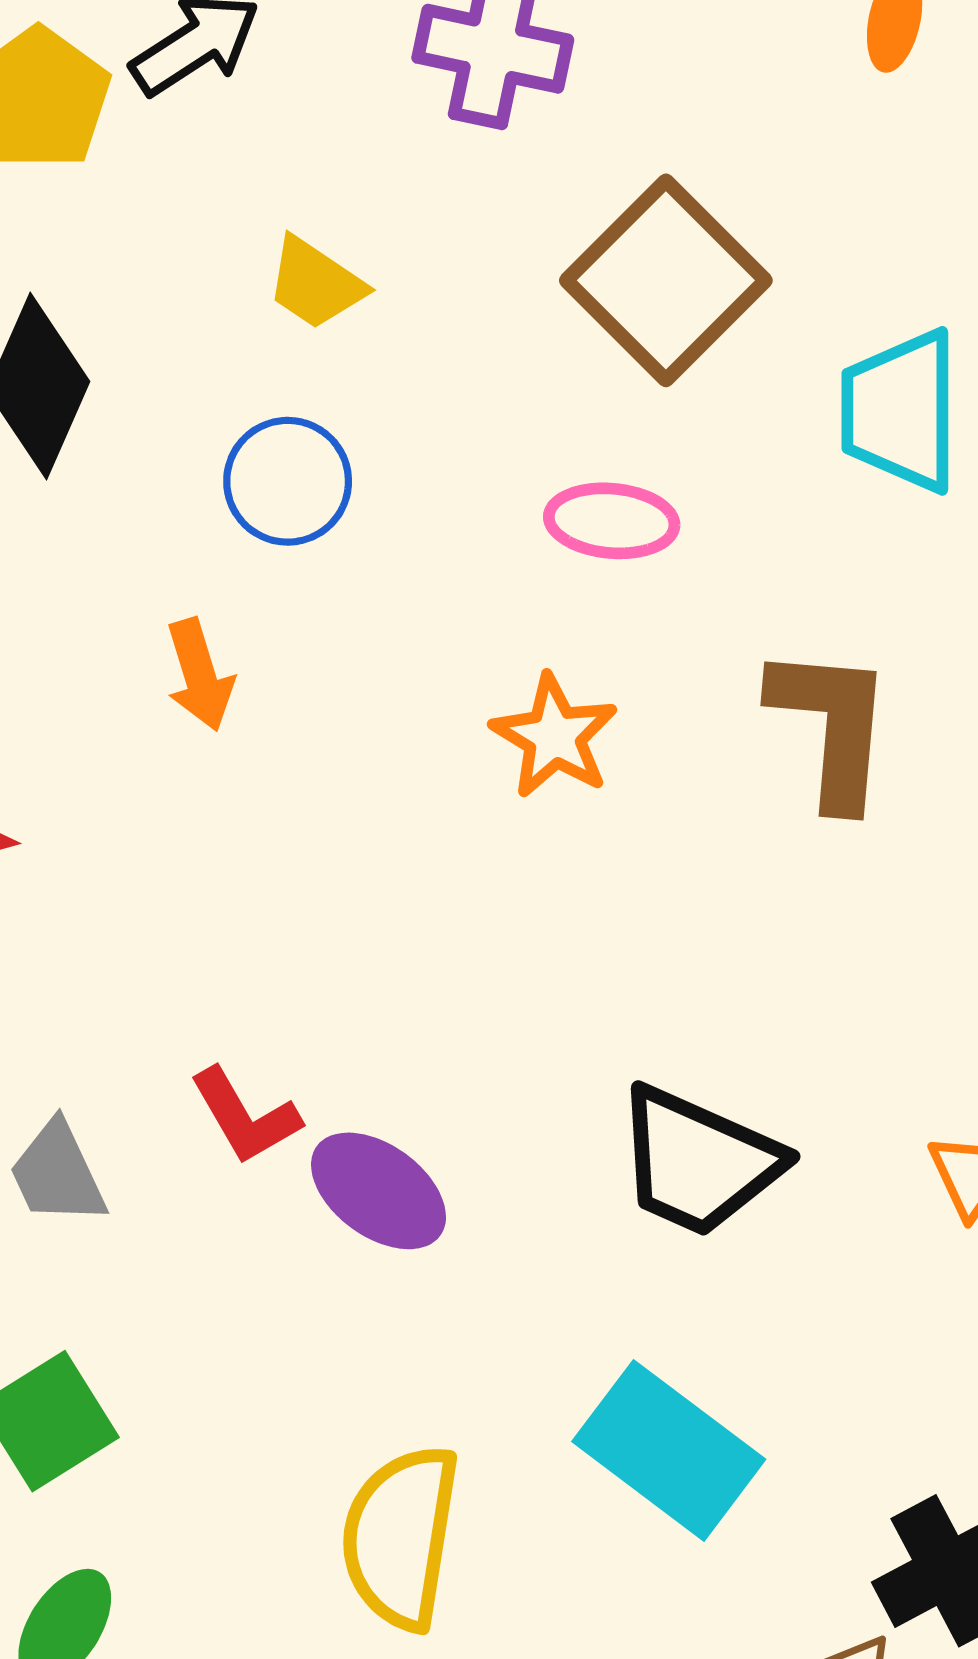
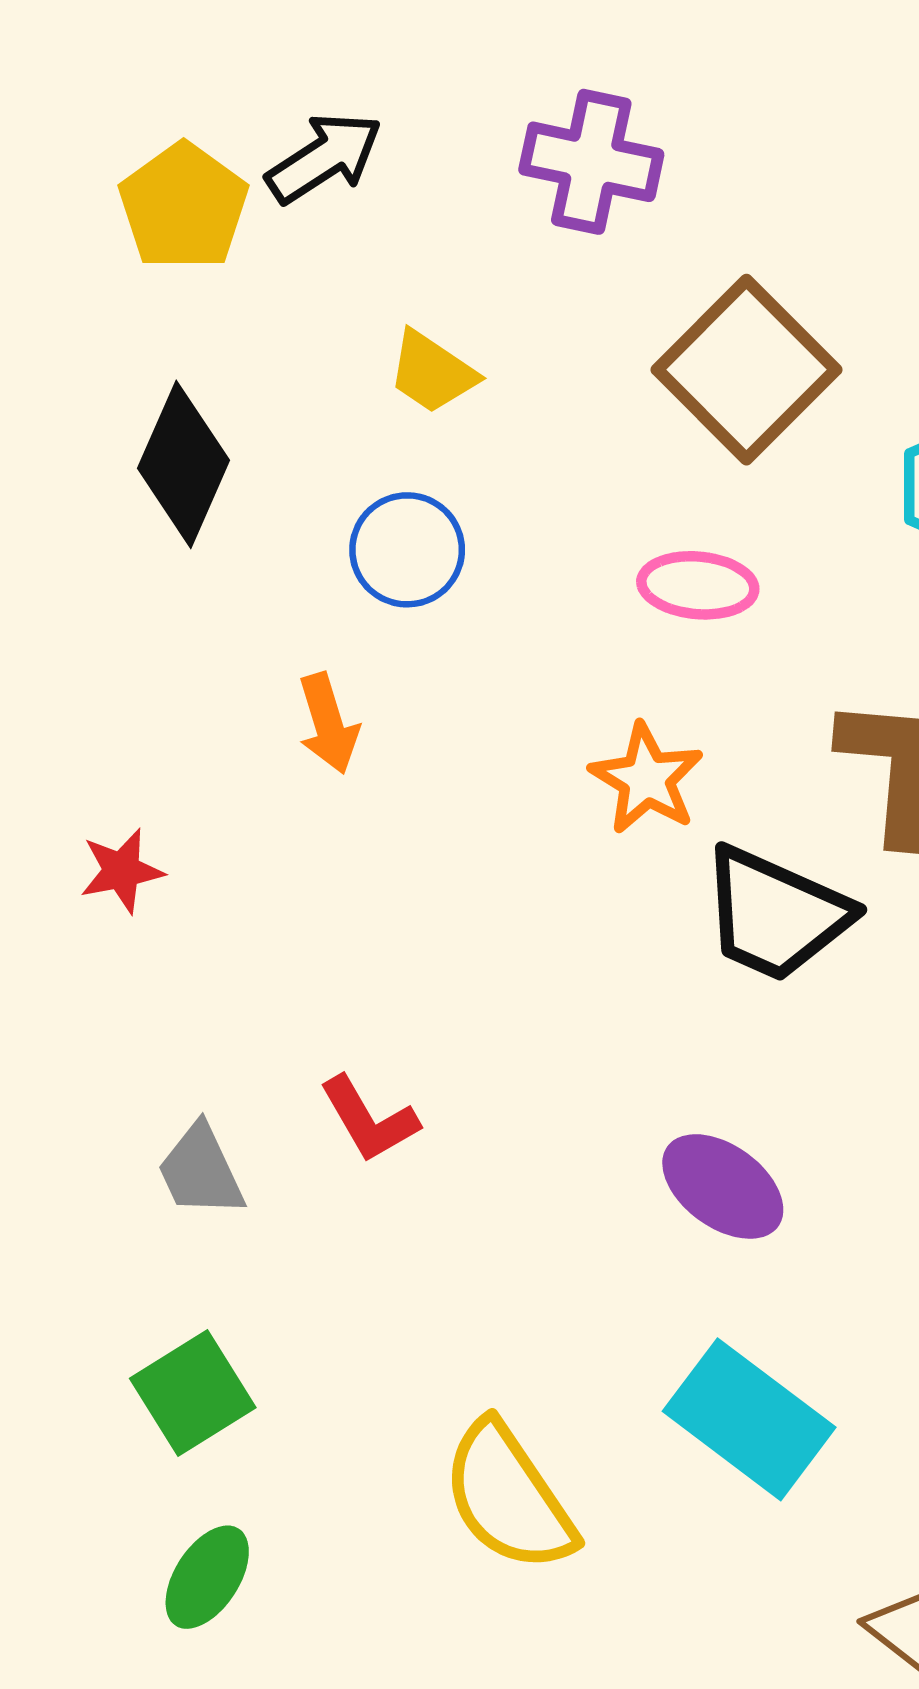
black trapezoid: (698, 1162) -> (775, 914), moved
purple ellipse: (379, 1191) -> (723, 1186), moved
yellow semicircle: (401, 1537) -> (508, 1497), turned -43

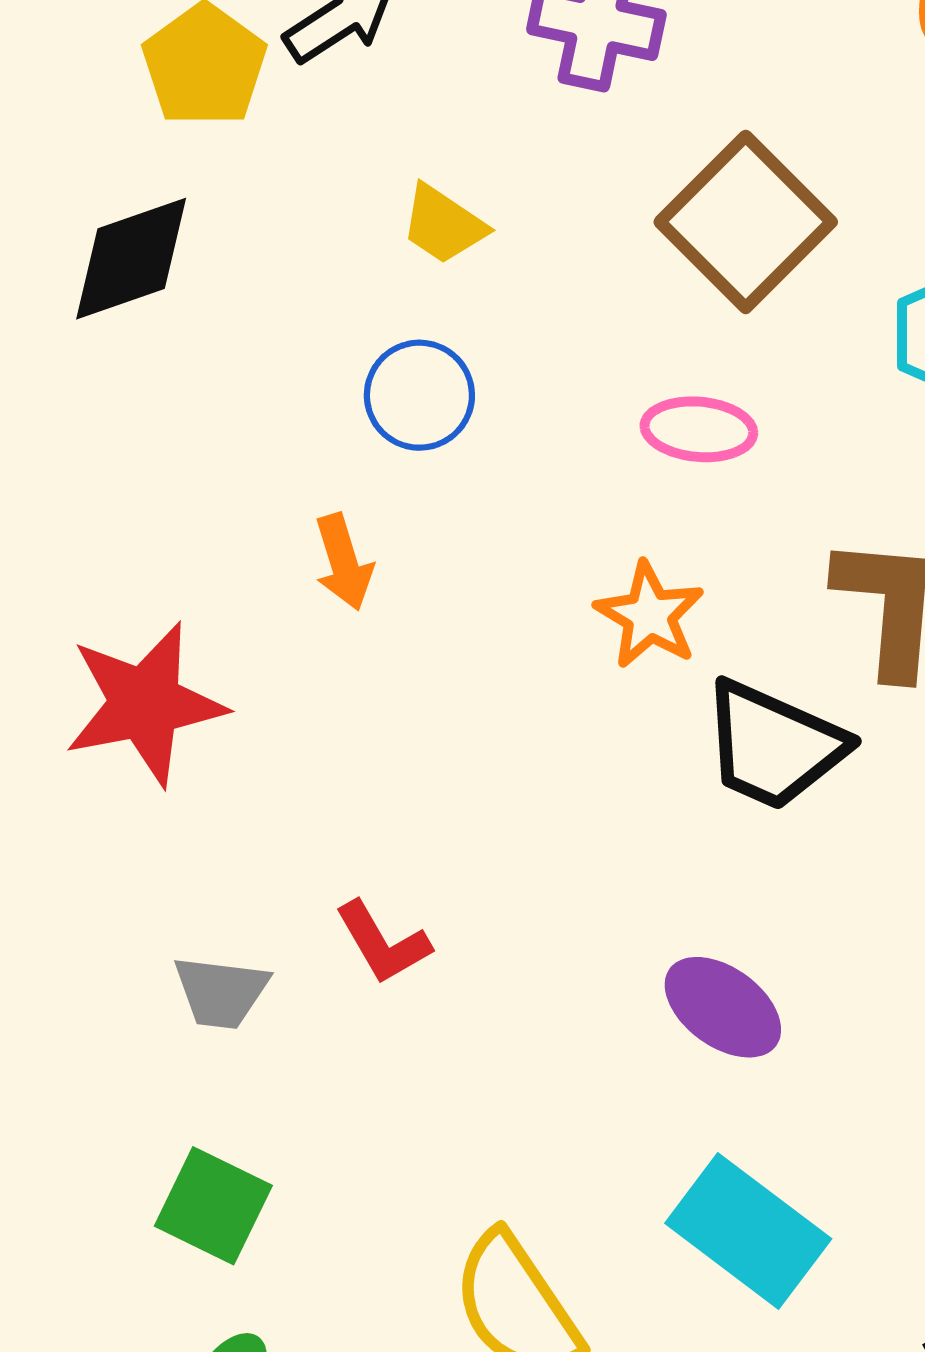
black diamond: (184, 464) -> (131, 259), moved, turned 47
red star: (122, 871) -> (145, 704), size x2.0
gray trapezoid: (201, 1171) -> (221, 992), turned -58
green square: (193, 1393) -> (213, 1206), turned -32

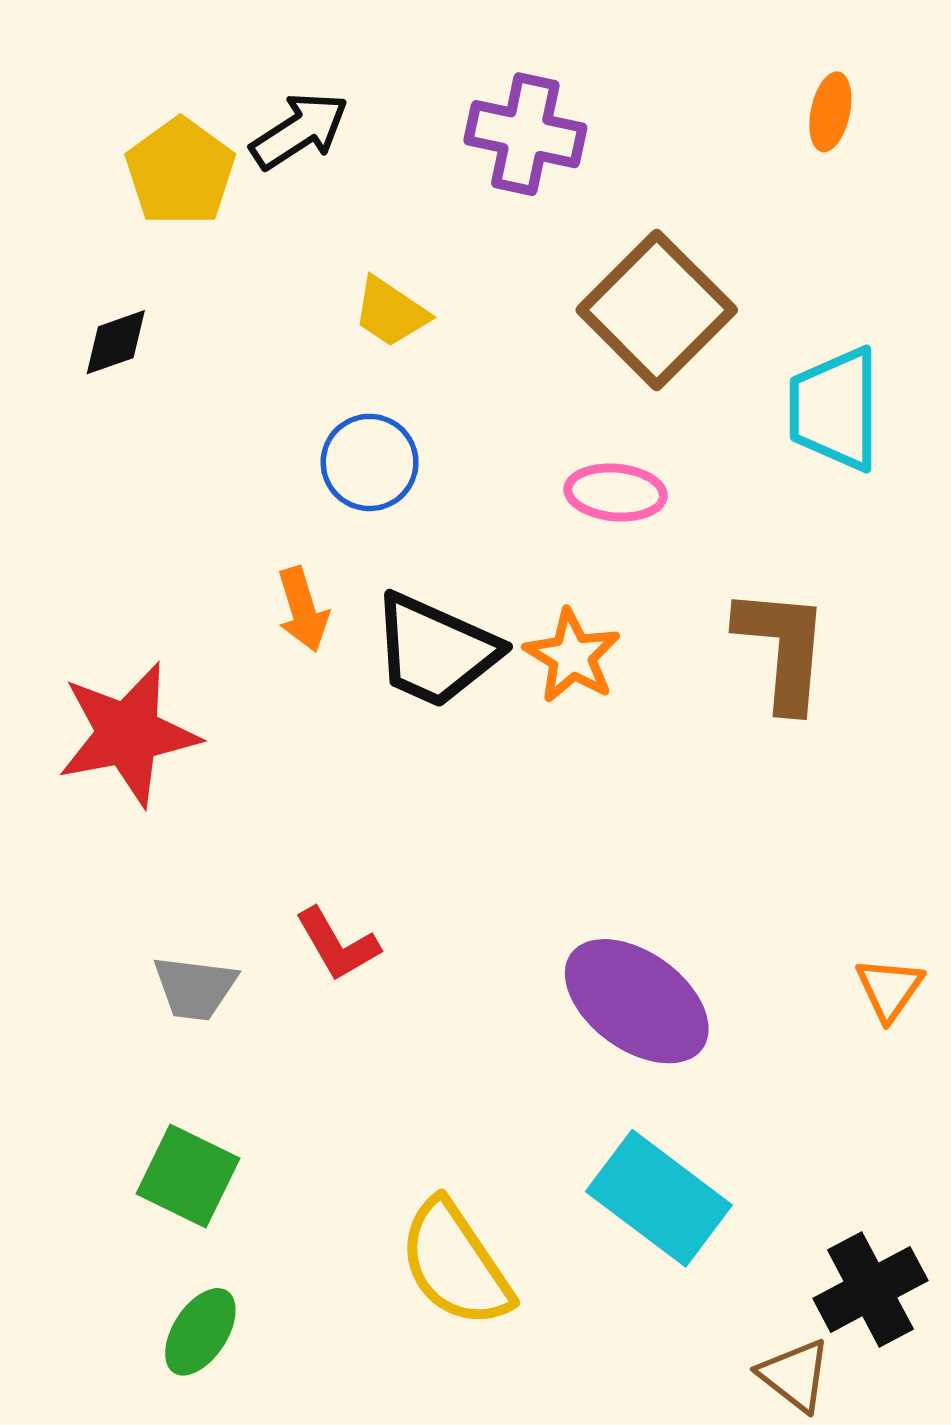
black diamond: (131, 259) -> (116, 342), size x0.6
black trapezoid: (773, 745) -> (435, 651), moved
purple ellipse: (723, 1007) -> (637, 1001), size x1.4

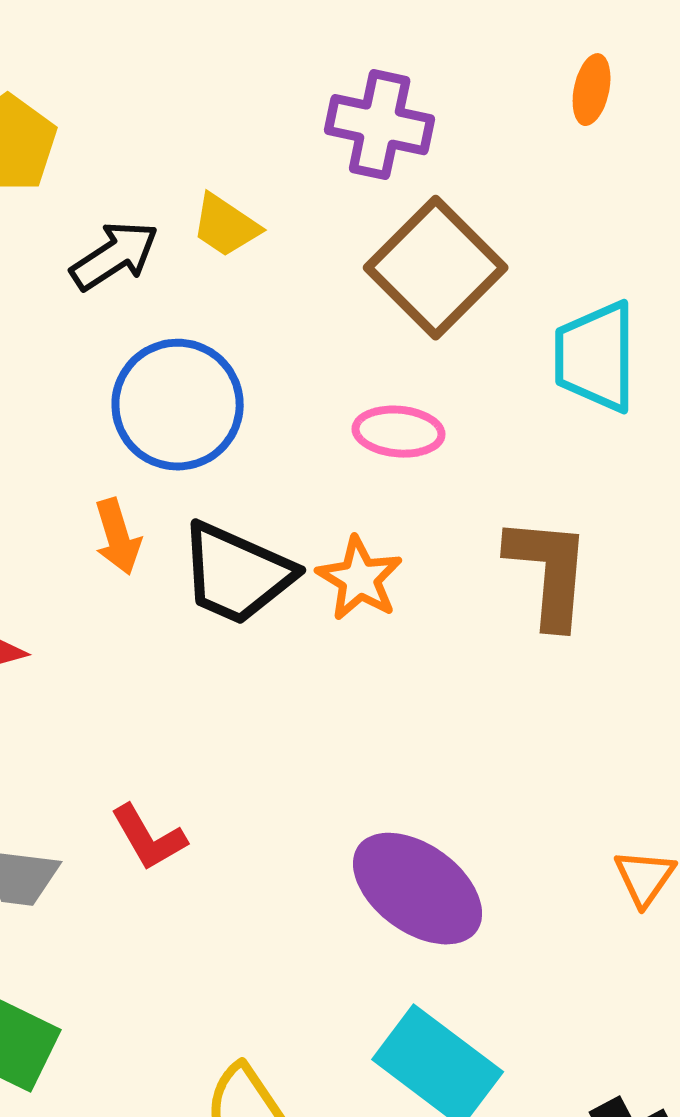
black arrow: (299, 131) -> (115, 256), moved
purple cross: (525, 134) -> (380, 125), moved
yellow trapezoid: (391, 312) -> (226, 226), moved
blue circle: (370, 462) -> (178, 405), size x1.5

